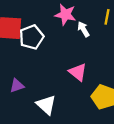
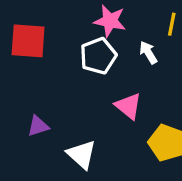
white arrow: (83, 29) -> (148, 53), moved
white pentagon: (32, 37) -> (98, 56), moved

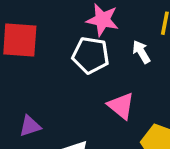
white pentagon: (98, 56) -> (91, 55), turned 30

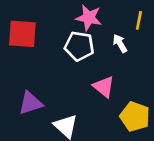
purple triangle: (30, 126) -> (30, 103), size x1.4

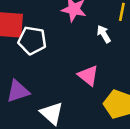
white pentagon: (79, 46) -> (32, 40), moved

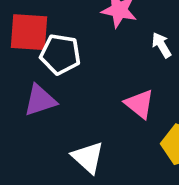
purple triangle: (18, 91) -> (40, 100), moved

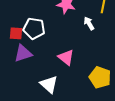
red square: (29, 32) -> (16, 33), moved, size x0.6
pink triangle: (139, 104) -> (66, 57), moved

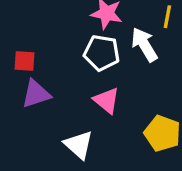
white arrow: (89, 23) -> (144, 45), size x1.5
white pentagon: (34, 28) -> (102, 53), moved

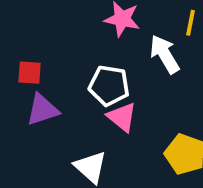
white pentagon: (102, 53) -> (109, 86), moved

